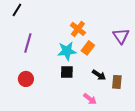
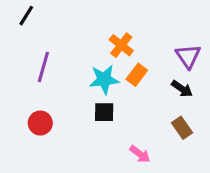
black arrow: (99, 75) -> (182, 89), moved
brown rectangle: (117, 82) -> (182, 128), turned -40

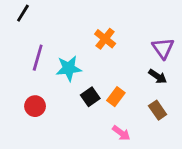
orange rectangle: (137, 75) -> (116, 97), moved
cyan star: (104, 79) -> (69, 68), moved
black square: (104, 112) -> (90, 97), turned -36

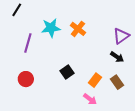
purple triangle: (163, 48) -> (121, 36), turned 30
cyan star: (69, 68) -> (51, 28), moved
orange rectangle: (116, 97) -> (95, 80), moved

